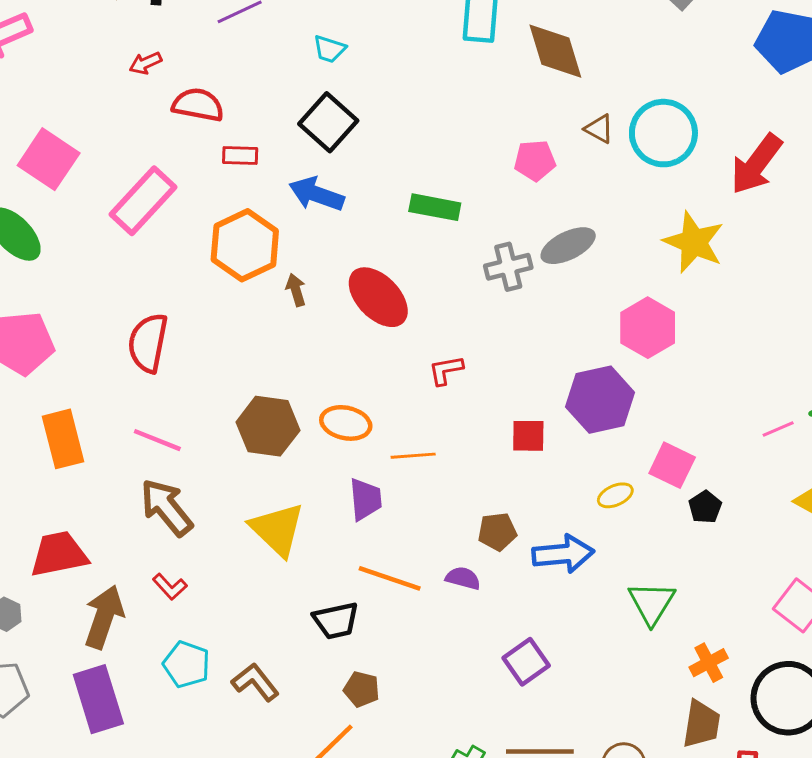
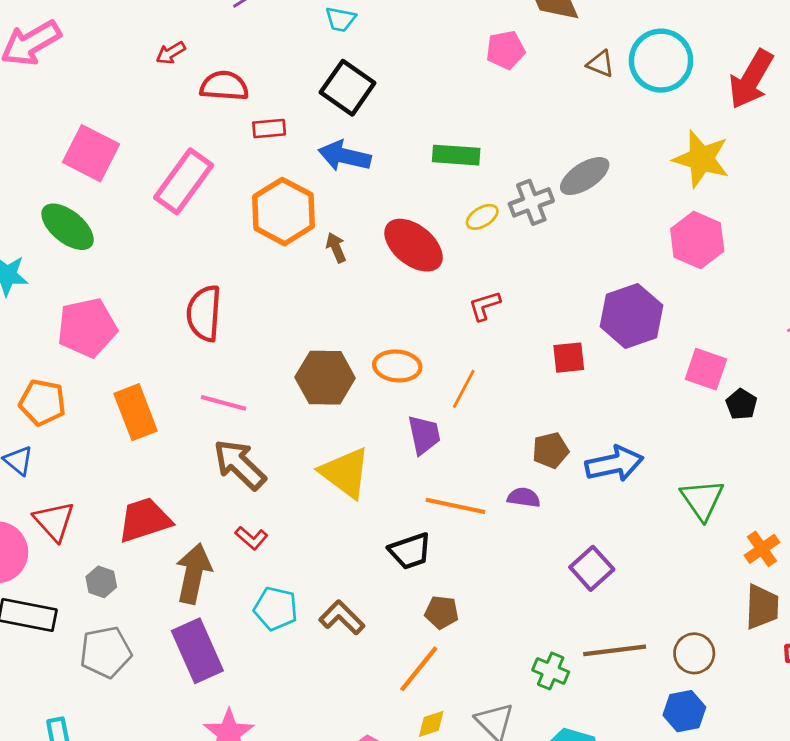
pink pentagon: (535, 160) -> (506, 50), moved
pink hexagon: (648, 328) -> (697, 240), moved
orange line: (413, 456) -> (464, 389), turned -51
yellow ellipse: (615, 495) -> (482, 217), moved

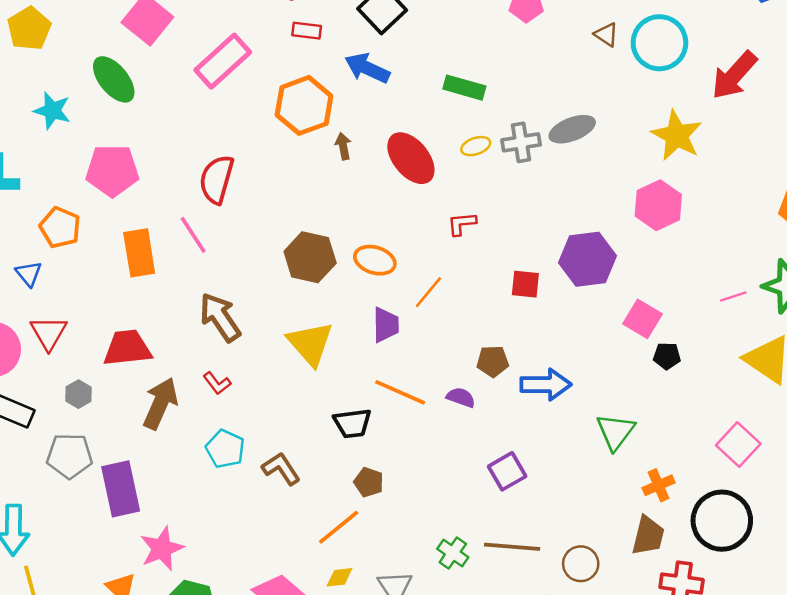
pink line: (224, 403) -> (193, 235), moved, turned 30
black pentagon: (741, 404) -> (667, 356), turned 30
purple rectangle: (197, 651) -> (121, 489), moved

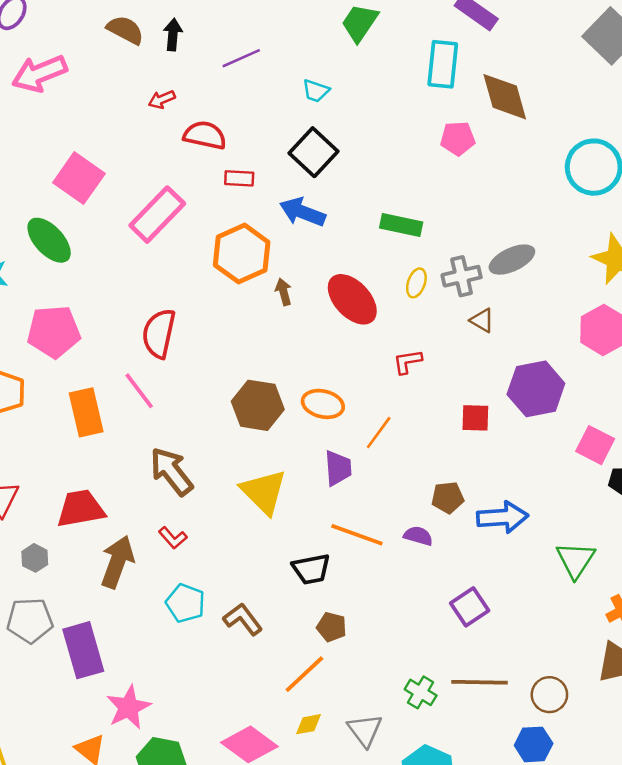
brown triangle: (606, 35) -> (482, 320), moved
yellow ellipse: (476, 146) -> (416, 283), turned -48

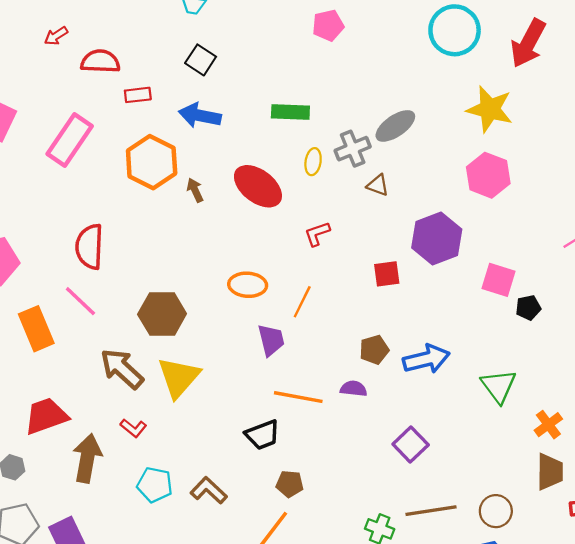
black square: (314, 152) -> (201, 60), size x0.7
brown hexagon: (258, 405) -> (162, 314), moved
yellow triangle: (264, 492) -> (179, 377), moved, turned 36

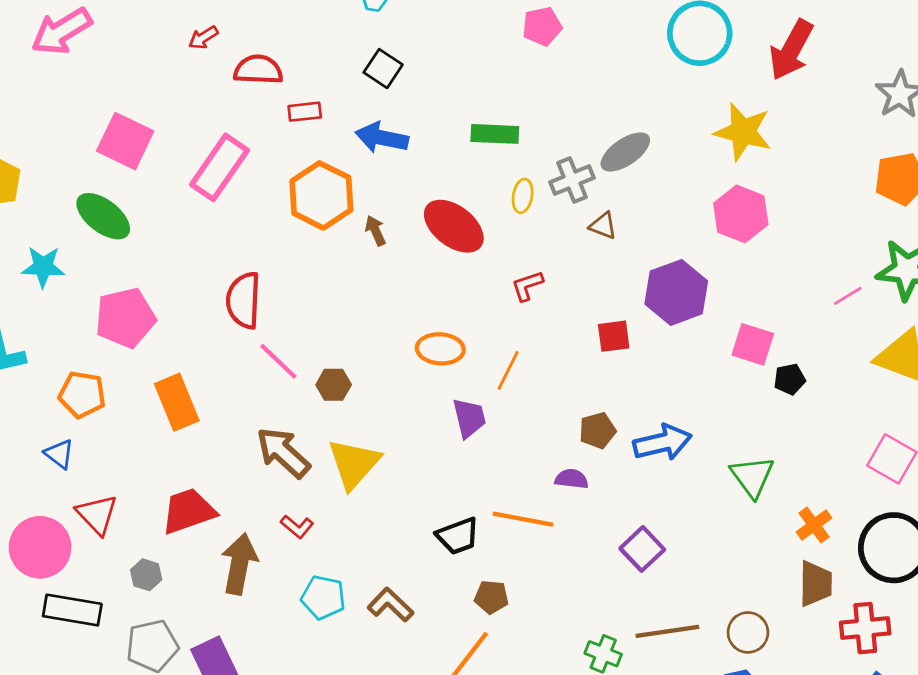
pink line: (80, 301) -> (278, 361), moved
brown hexagon: (162, 314) -> (334, 385), size x0.6
orange line: (298, 397) -> (523, 519), moved

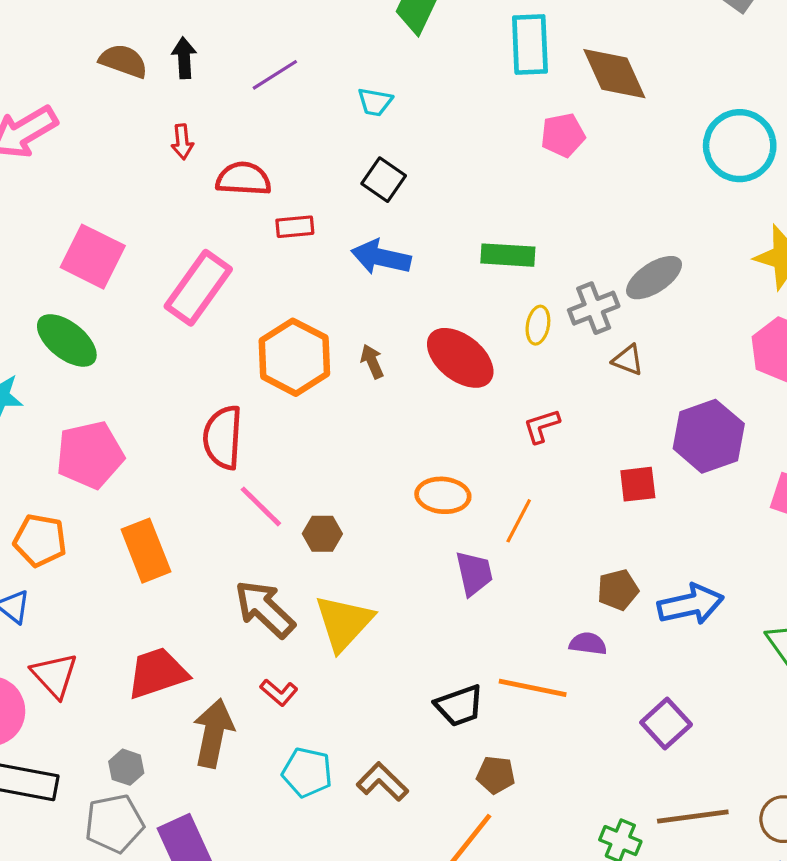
red arrow: (203, 38) -> (182, 142), turned -64
orange hexagon: (321, 195) -> (294, 357), moved
gray hexagon: (146, 575) -> (126, 767), moved

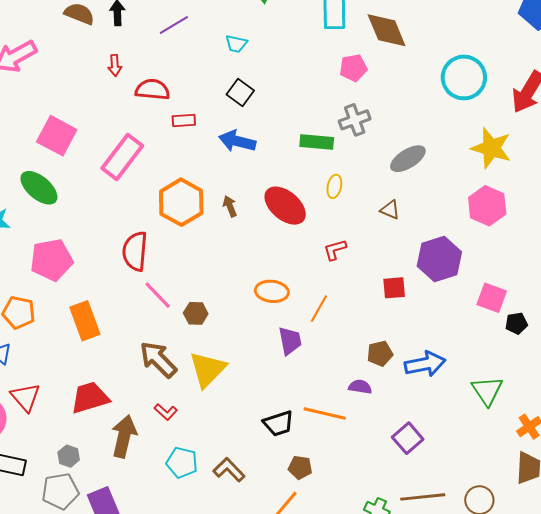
gray cross: (594, 308) -> (355, 120), moved

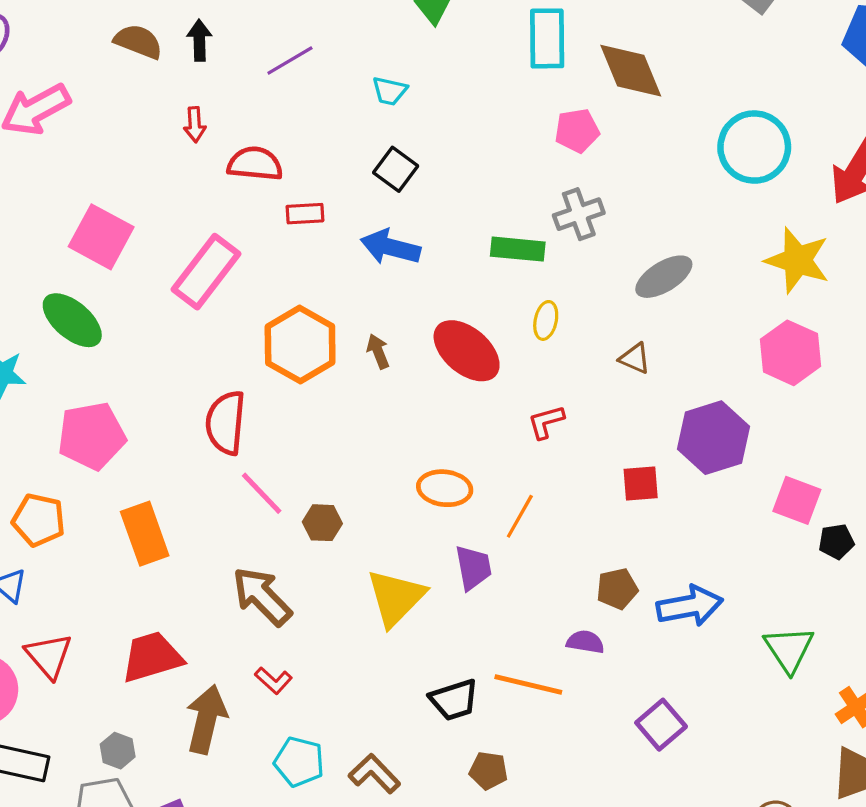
yellow triangle: (208, 369) -> (396, 598), moved

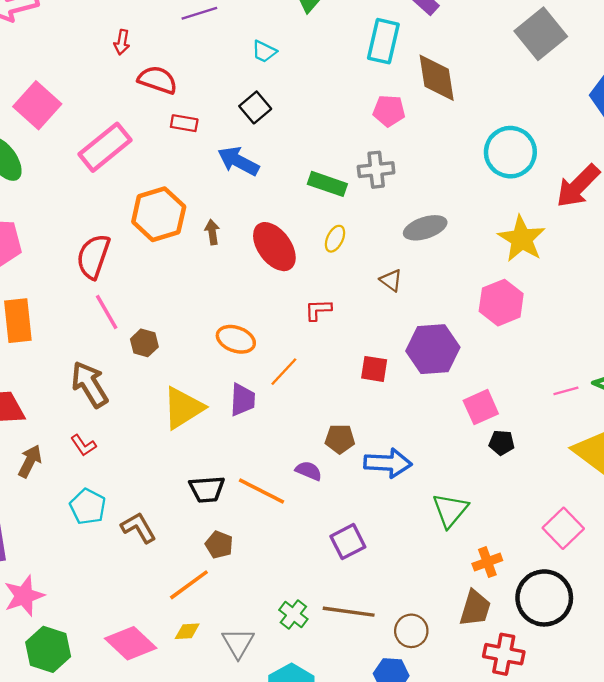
pink square: (797, 500) -> (481, 407), turned 32
brown arrow: (206, 719) -> (30, 461), size x0.7

